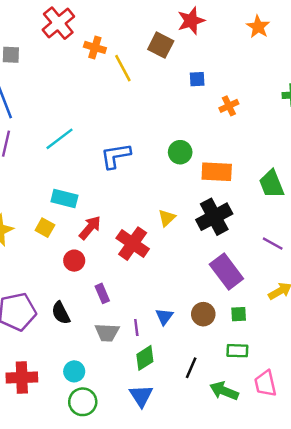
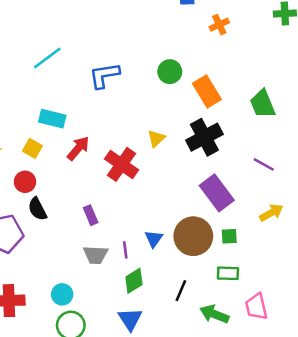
orange rectangle: (217, 172) -> (207, 91), turned 56
red circle: (74, 261) -> (25, 182), moved
black semicircle: (61, 313) -> (37, 209), moved
brown circle: (203, 314) -> (193, 236), size x1.6

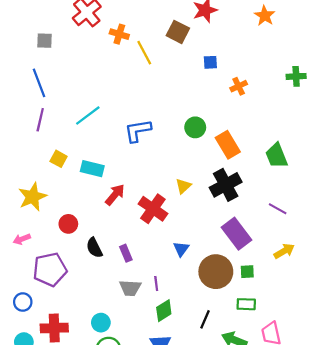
yellow square: (32, 148) -> (59, 159), moved
black semicircle: (37, 209) -> (94, 248), moved
blue triangle: (154, 239) -> (181, 249), moved

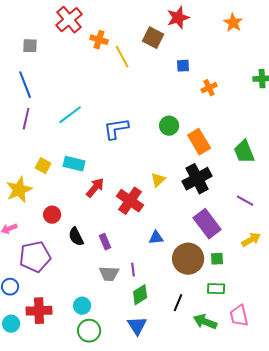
yellow square: (59, 159) -> (43, 166), moved
blue triangle: (181, 249) -> (156, 238), turned 49

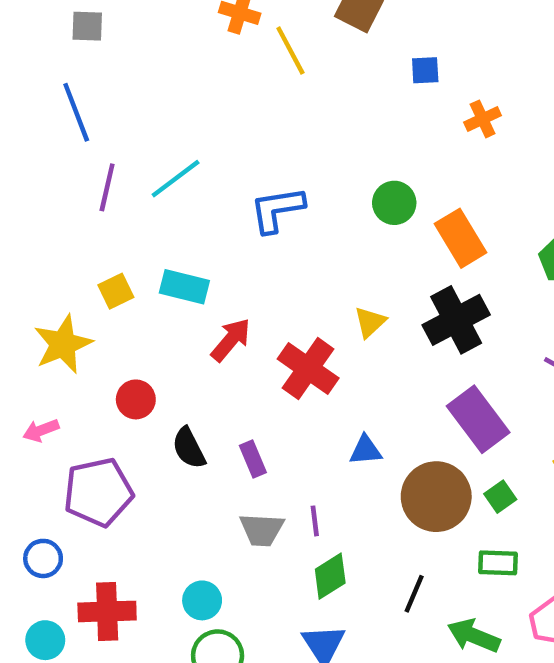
purple line: (26, 119) -> (107, 187), moved
yellow square: (43, 166) -> (116, 291), turned 35
green square: (217, 259) -> (500, 497), turned -32

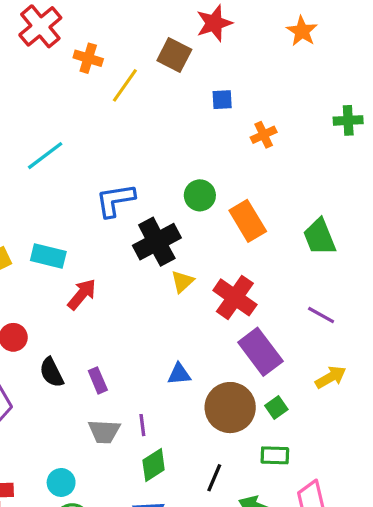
yellow line: (290, 50) -> (125, 85), turned 63
cyan line: (176, 179) -> (45, 156), moved
black cross: (456, 320) -> (157, 242), moved
red cross: (308, 368) -> (235, 297), moved

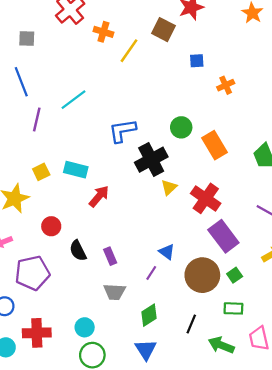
blue triangle: (179, 374) -> (167, 252), turned 42
purple line: (142, 425) -> (151, 273), moved, turned 40

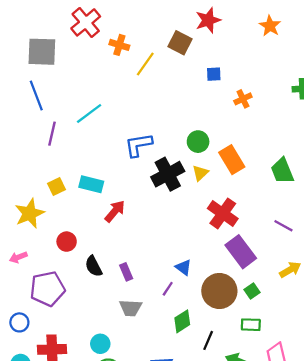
gray square: (27, 38) -> (42, 52), size x1.8
yellow triangle: (169, 187) -> (200, 173), moved
green diamond: (149, 315) -> (182, 321), moved

